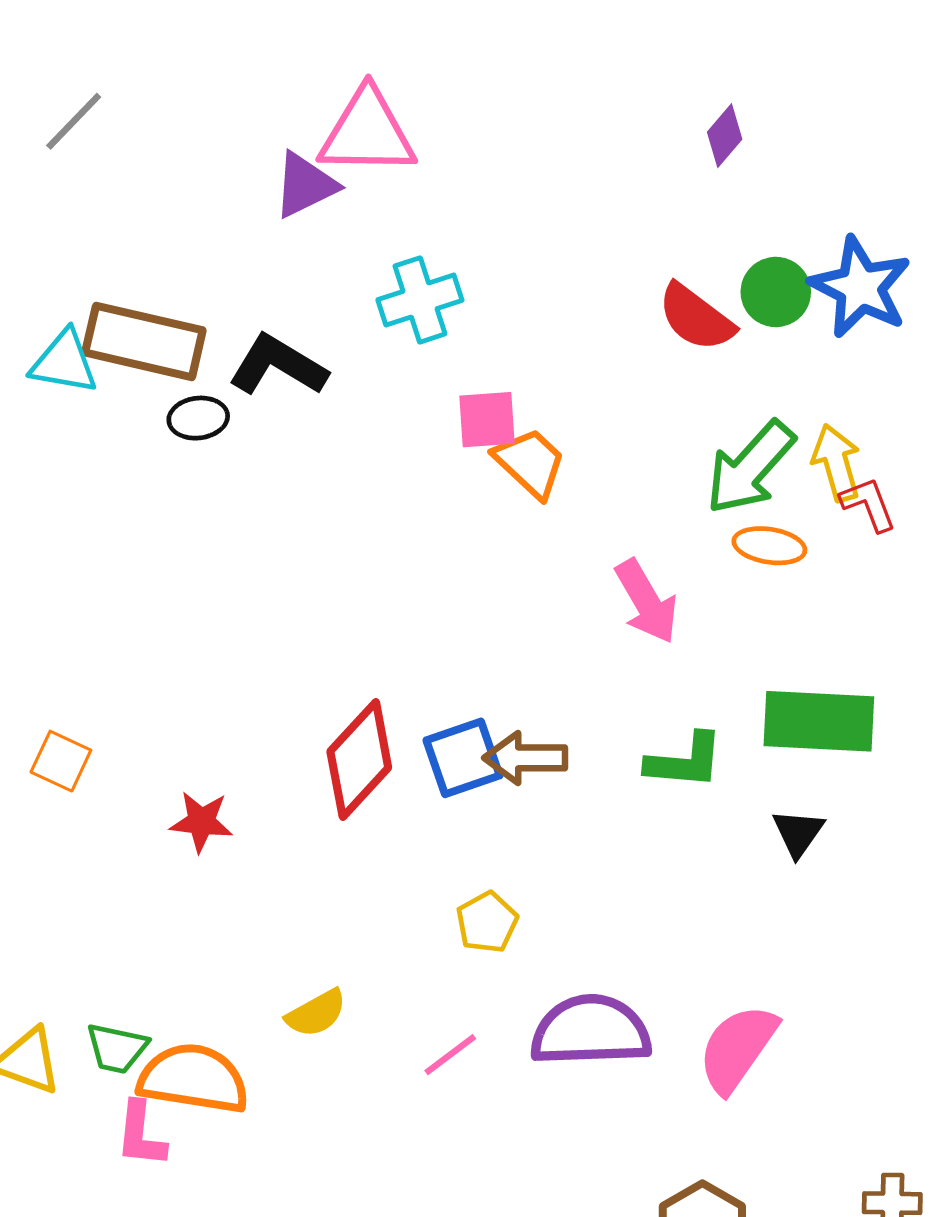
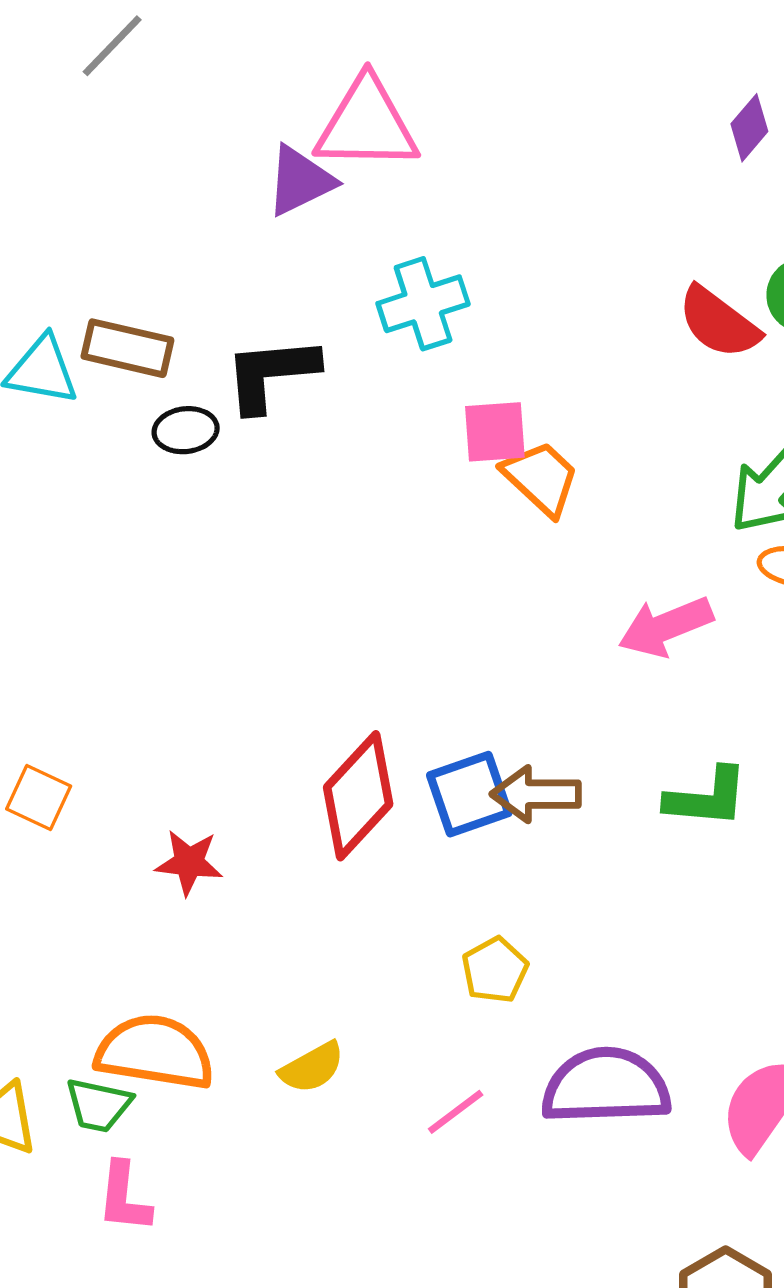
gray line: (74, 121) -> (112, 46), moved
brown rectangle: (144, 341) -> (127, 348), size x0.7
black L-shape: (278, 365) -> (271, 374), turned -36
pink arrow: (647, 602) -> (666, 627), turned 98
orange semicircle: (193, 1079) -> (155, 1052), moved

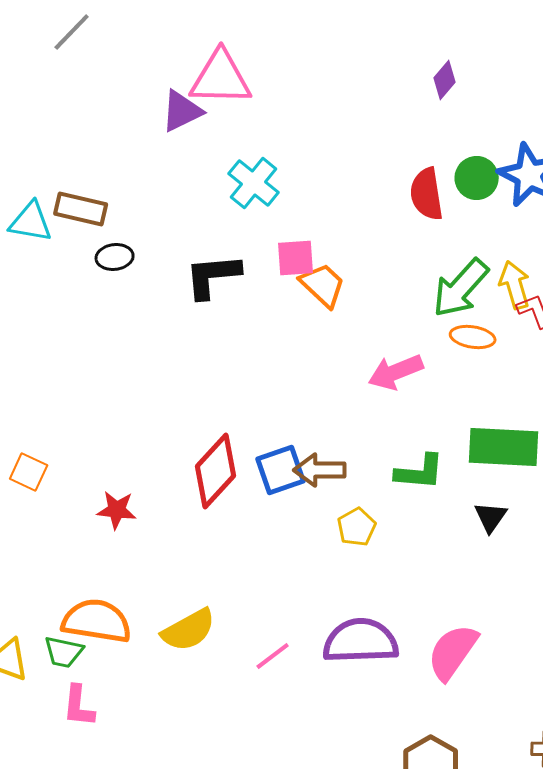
cyan cross: (423, 304) -> (254, 183), turned -33
red semicircle: (719, 323) -> (427, 194), turned 44
black L-shape: (271, 374) -> (213, 276), moved
yellow pentagon: (495, 970) -> (357, 527), moved
yellow semicircle: (312, 1068) -> (189, 630), size x1.4

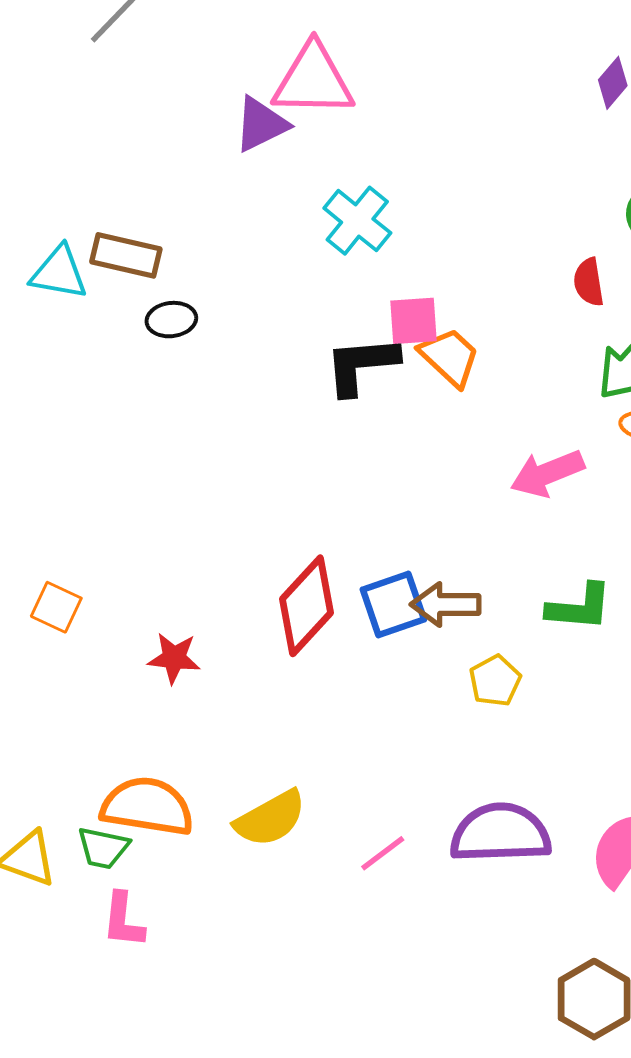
red semicircle: (427, 194) -> (589, 282), moved, size x0.7
black L-shape: (213, 276) -> (361, 365), moved

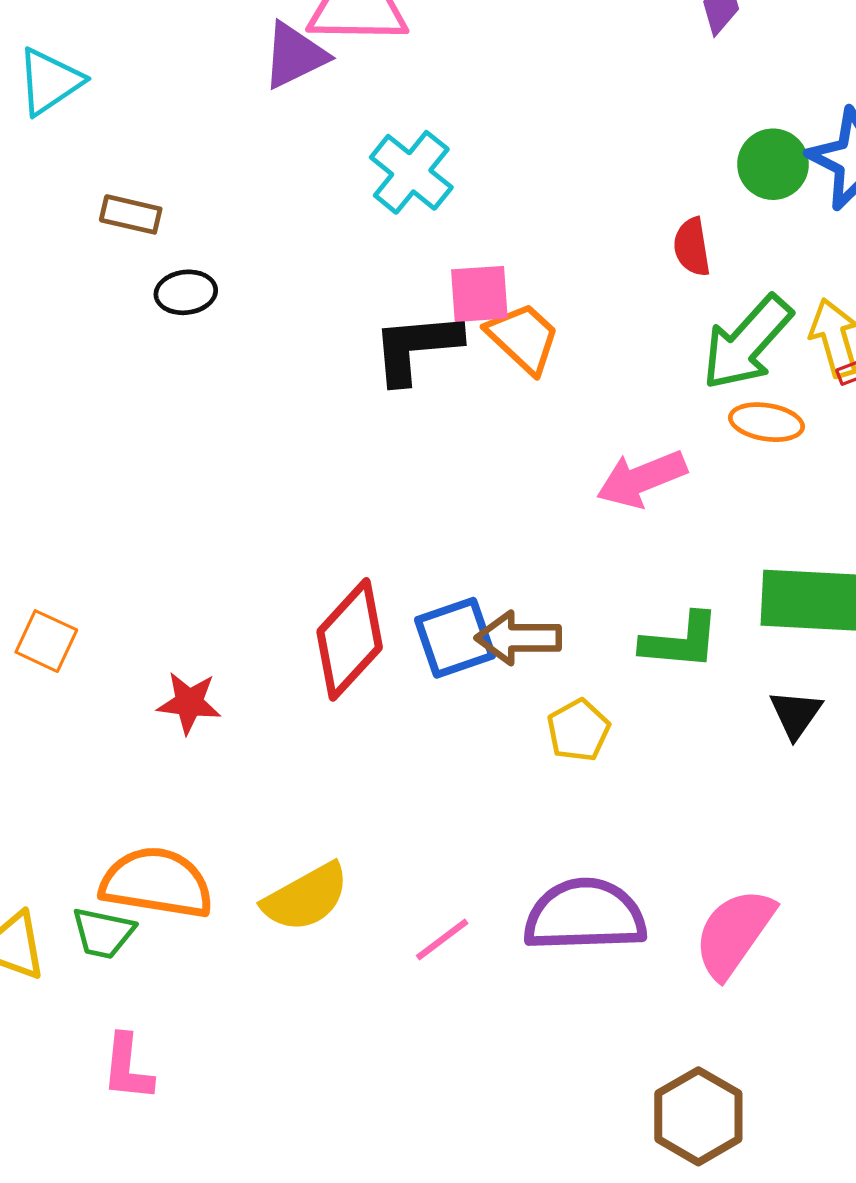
brown rectangle: (126, 255) -> (131, 214), size x0.7
cyan triangle: (59, 273) -> (50, 81), moved, turned -44
pink L-shape: (123, 920) -> (127, 1068), moved

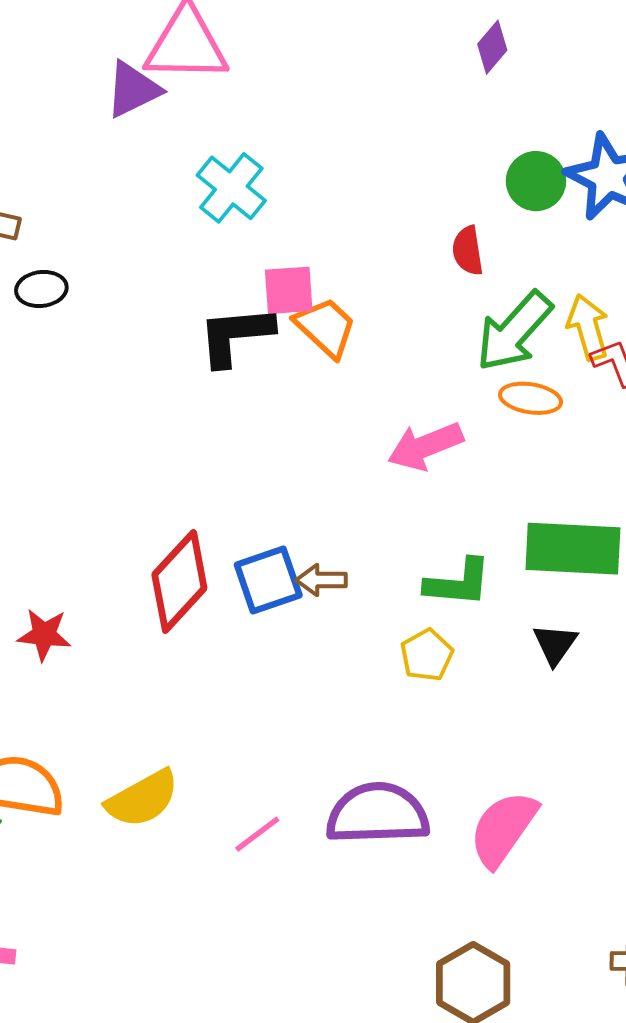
brown arrow: (518, 638) -> (321, 580), size x0.7
yellow pentagon: (578, 730) -> (427, 655), moved

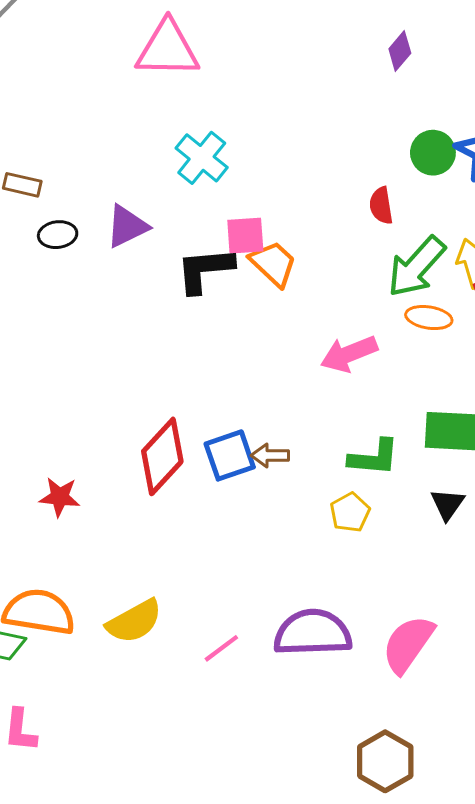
purple triangle: (133, 90) -> (127, 226), moved

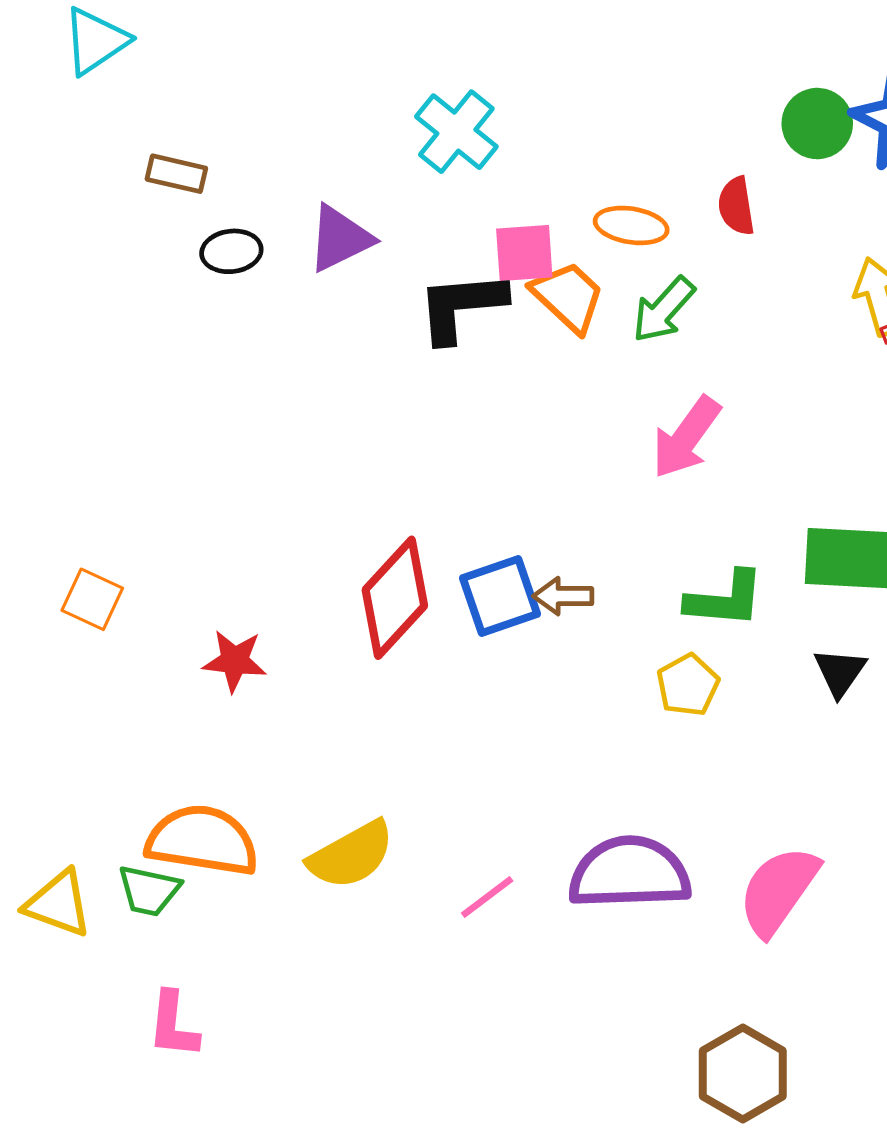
green arrow: (416, 267) -> (664, 310), moved, size x0.7
orange ellipse: (429, 318) -> (631, 225), moved
pink arrow: (349, 354) -> (686, 437), turned -32

